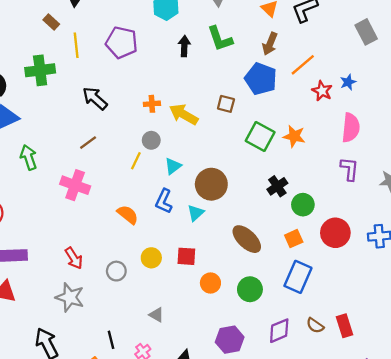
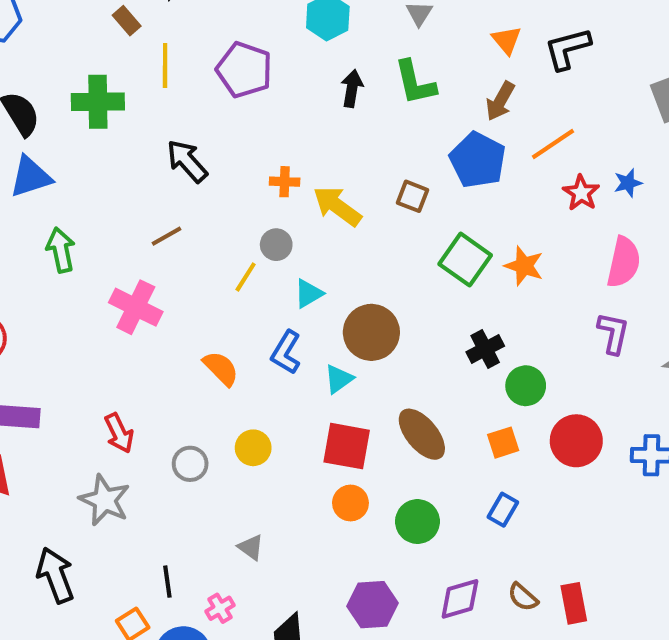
red square: (186, 256) -> (347, 446), moved, size x1.4
blue rectangle: (298, 277) -> (503, 510), size x0.6

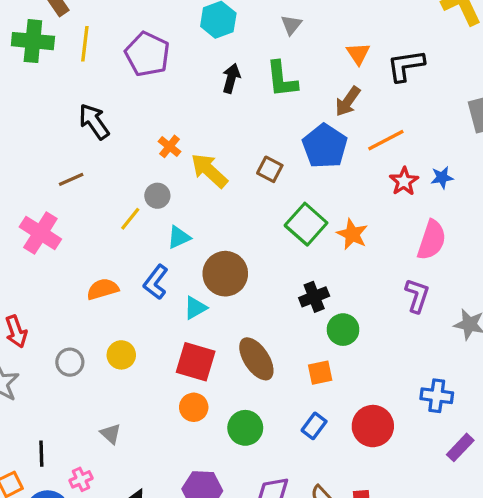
green cross: (98, 102) -> (33, 41), moved
orange cross: (285, 182) -> (170, 146), turned 30
orange semicircle: (221, 368) -> (103, 289), turned -68
red circle: (576, 441) -> (373, 426), moved

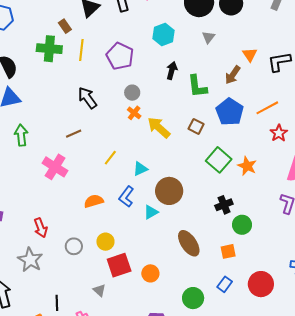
green L-shape: (282, 79) -> (197, 86), moved
brown arrow: (348, 101) -> (233, 75), moved
gray circle: (157, 196) -> (132, 93), moved
red square: (196, 362) -> (119, 265), moved, turned -35
green circle: (245, 428) -> (193, 298), moved

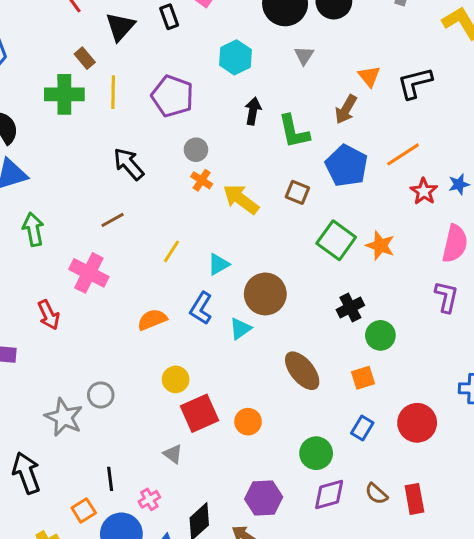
red arrow: (41, 228) -> (49, 315), moved
gray circle: (74, 246) -> (101, 395), moved

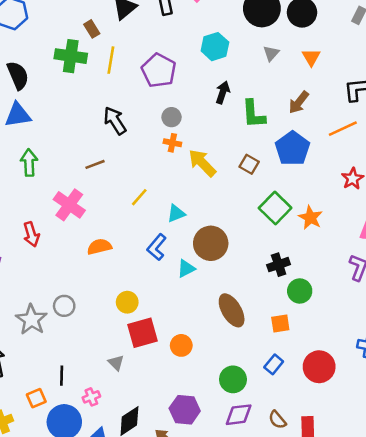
orange triangle: (369, 76) -> (311, 57), moved
orange line: (403, 154) -> (343, 129), moved
orange cross: (202, 180) -> (172, 143), turned -30
orange semicircle: (152, 320) -> (99, 247), moved

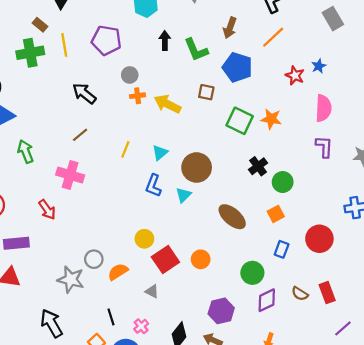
orange semicircle: (99, 247) -> (118, 272), moved

